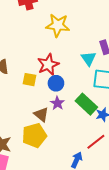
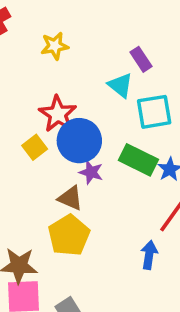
yellow star: (58, 25) -> (55, 46), size x0.7
yellow square: (29, 80) -> (35, 147), turned -32
blue circle: (56, 83) -> (79, 141), size x1.6

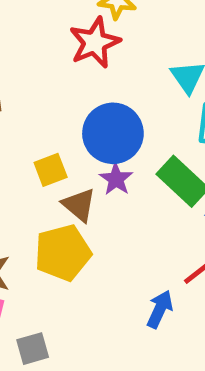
red star: (58, 114) -> (95, 43), moved
yellow square: (35, 147) -> (51, 170), moved

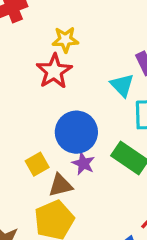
brown triangle: (79, 205) -> (60, 185), turned -45

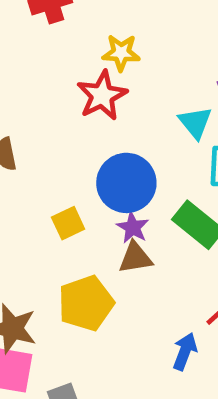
brown triangle: (60, 185) -> (135, 258), moved

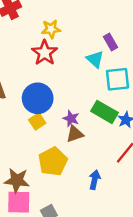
blue circle: (126, 183) -> (38, 98), moved
blue arrow: (185, 352) -> (95, 180), moved

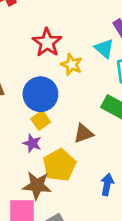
yellow star: (51, 29) -> (72, 65), moved, turned 30
purple star: (71, 118) -> (32, 143), moved
brown star: (17, 180) -> (37, 185), moved

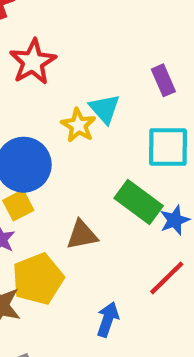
red star: (47, 43) -> (33, 62), moved
cyan triangle: (104, 48) -> (105, 109), moved

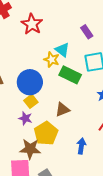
red star: (33, 62) -> (32, 24), moved
green rectangle: (139, 202) -> (70, 75), moved

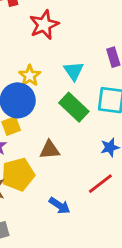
yellow star: (52, 60) -> (30, 76), moved
blue arrow: (81, 146) -> (60, 206), turned 98

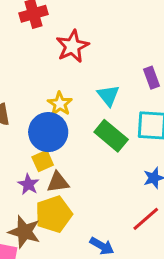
brown triangle: (50, 150) -> (58, 182), moved

